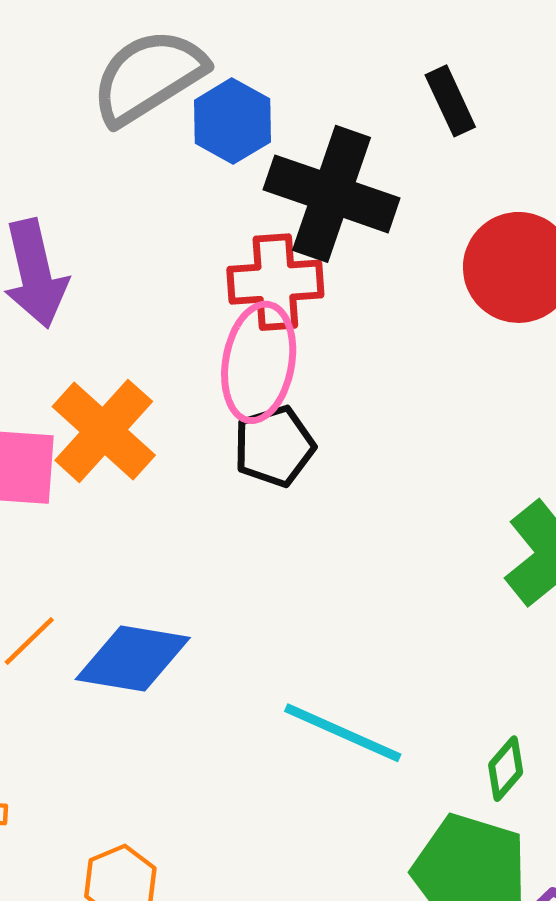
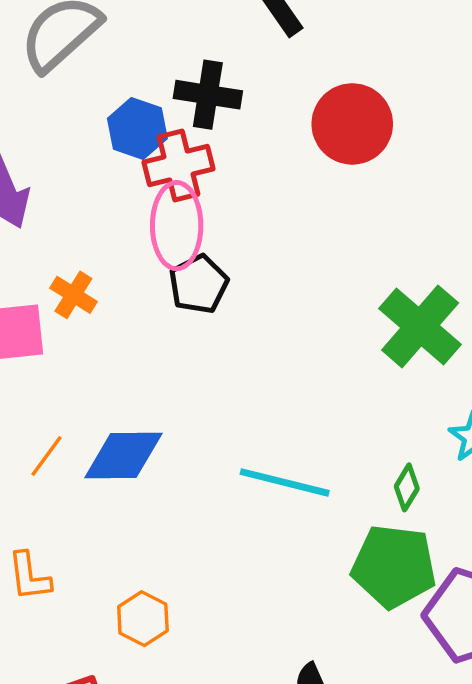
blue hexagon: (232, 121) -> (137, 128), moved
black cross: (332, 194) -> (208, 95), size x0.7
orange cross: (104, 431) -> (73, 295), size x0.6

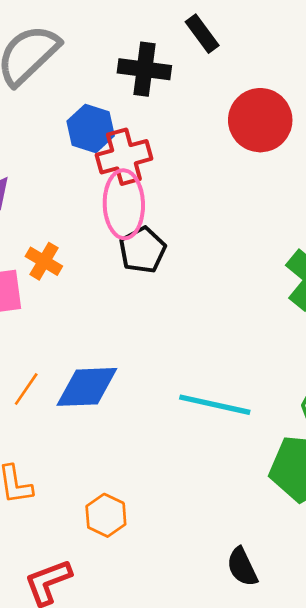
black cross: (208, 95) -> (144, 69), moved

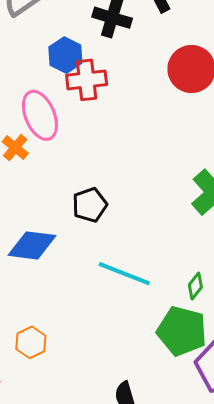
pink ellipse: (124, 204) -> (40, 115), moved, turned -30
black pentagon: (142, 250) -> (90, 205), moved

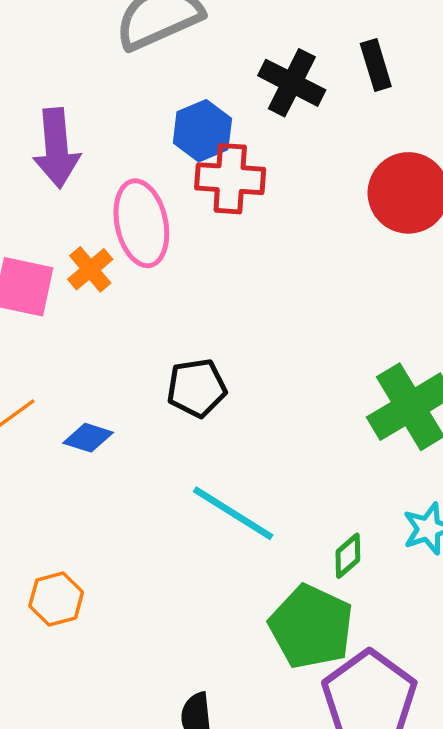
blue diamond: (32, 245) -> (88, 438), size x0.6

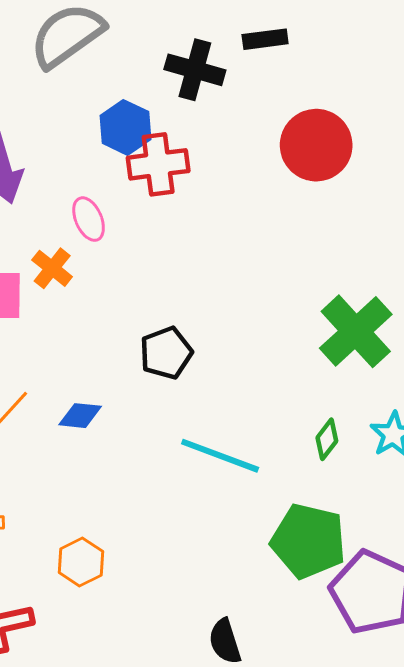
black rectangle: (376, 65) -> (265, 39), turned -69
pink ellipse: (141, 223) -> (89, 219), size x0.6
green diamond: (348, 556) -> (327, 439), moved

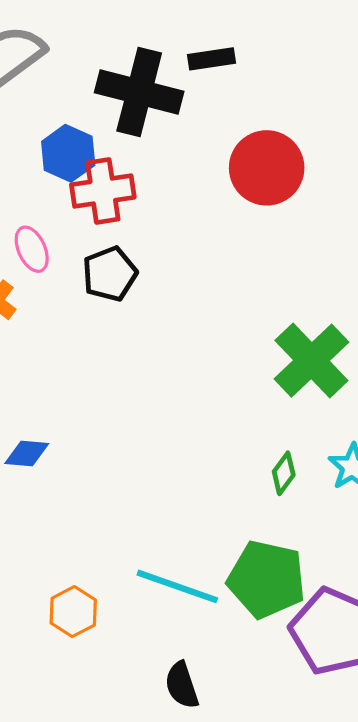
black cross: (195, 70) -> (139, 92), size x1.4
black pentagon: (166, 353) -> (110, 274), moved
cyan line: (220, 456) -> (177, 586), moved
orange hexagon: (81, 562) -> (73, 612), moved

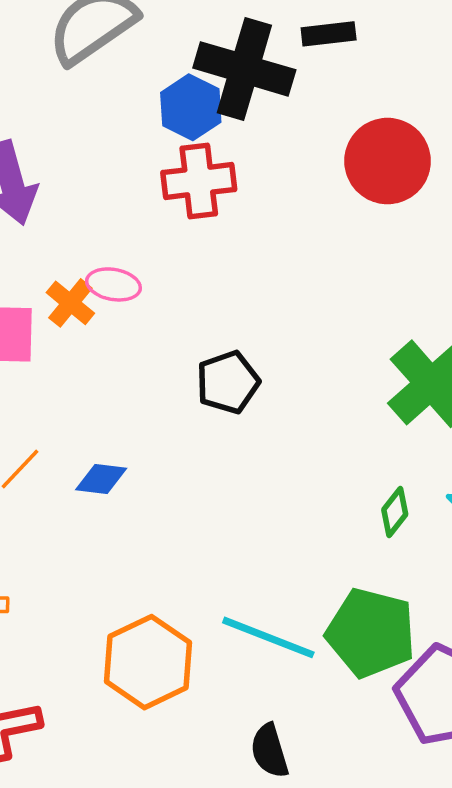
blue hexagon: (68, 153) -> (191, 107), moved
pink ellipse: (32, 249) -> (113, 284), moved, turned -57
black pentagon: (110, 274) -> (228, 382), moved
orange hexagon: (73, 612) -> (148, 662), size x1.6

